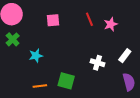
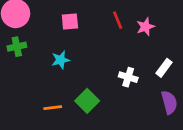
green cross: (13, 39) -> (17, 47), turned 32
cyan star: (36, 56) -> (61, 60), moved
green square: (66, 81) -> (87, 101), turned 30

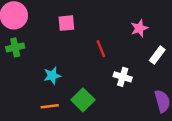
red line: (118, 20) -> (101, 49), moved
cyan star: (61, 60) -> (52, 76), moved
white rectangle: (164, 68) -> (157, 55), moved

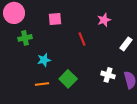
pink star: (139, 28) -> (104, 20), moved
green cross: (15, 47) -> (25, 38), moved
white cross: (123, 77) -> (108, 75), moved

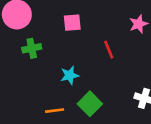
cyan star: (44, 60) -> (70, 75), moved

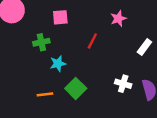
green cross: (32, 48) -> (41, 42), moved
red line: (109, 50) -> (92, 41), turned 49

